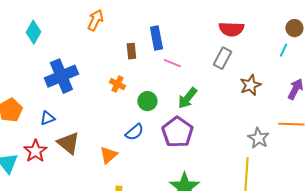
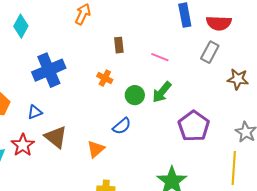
blue rectangle: (156, 38) -> (185, 15), moved
brown star: (250, 85) -> (238, 79), turned 30
green arrow: (187, 98) -> (162, 92), moved
purple pentagon: (177, 132) -> (194, 126), moved

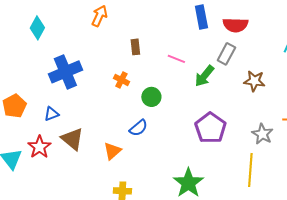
green arrow: (162, 92) -> (204, 76), moved

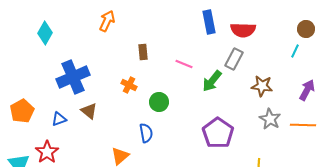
blue semicircle: (138, 128) -> (146, 133), turned -60
gray star: (262, 134) -> (270, 119), moved
brown triangle: (72, 139) -> (89, 111), moved, size x0.7

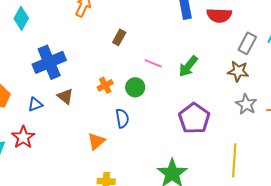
brown rectangle: (143, 52) -> (119, 37), turned 35
gray rectangle: (234, 59) -> (247, 43), moved
pink line: (184, 64) -> (153, 63), moved
orange cross: (129, 85) -> (105, 85), moved, turned 35

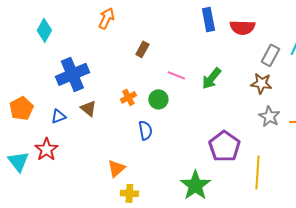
purple pentagon: (194, 118) -> (224, 146), moved
orange triangle: (96, 141) -> (116, 168), moved

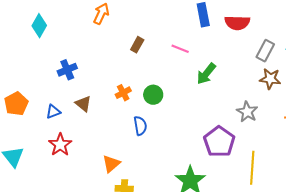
blue cross: (72, 74) -> (67, 70), size x0.6
pink line: (176, 75) -> (180, 49), moved
brown star: (261, 83) -> (270, 79), moved
gray star: (269, 116) -> (247, 112), moved
red star: (46, 149) -> (60, 145), moved

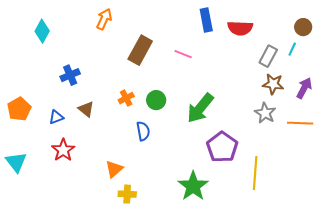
brown rectangle: (137, 45) -> (140, 50), size x1.8
green arrow: (206, 74) -> (200, 108), moved, size x1.4
gray star: (247, 112) -> (265, 113), moved

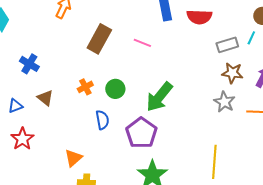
gray rectangle: (268, 56) -> (227, 45), turned 45
blue cross: (70, 75) -> (29, 64), turned -36
purple pentagon: (222, 147) -> (141, 133), moved

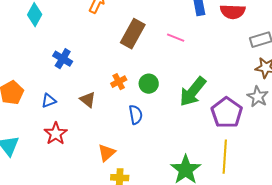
brown triangle: (45, 98) -> (88, 100), moved
purple pentagon: (141, 133) -> (227, 113), moved
yellow line: (214, 162) -> (225, 157), moved

